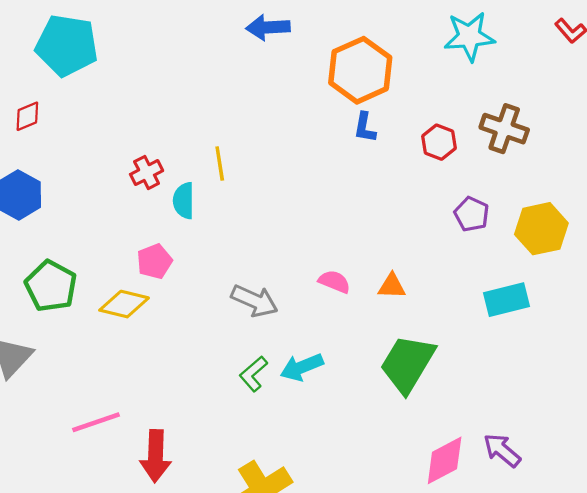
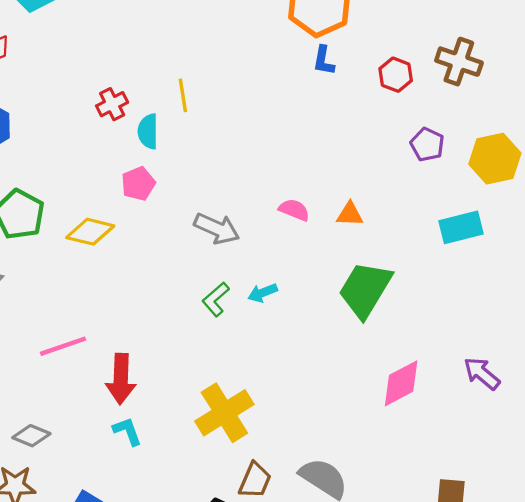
pink pentagon: (154, 261) -> (138, 184), moved
cyan arrow: (302, 367) -> (263, 293), size x0.7
purple arrow: (502, 450) -> (482, 373), moved

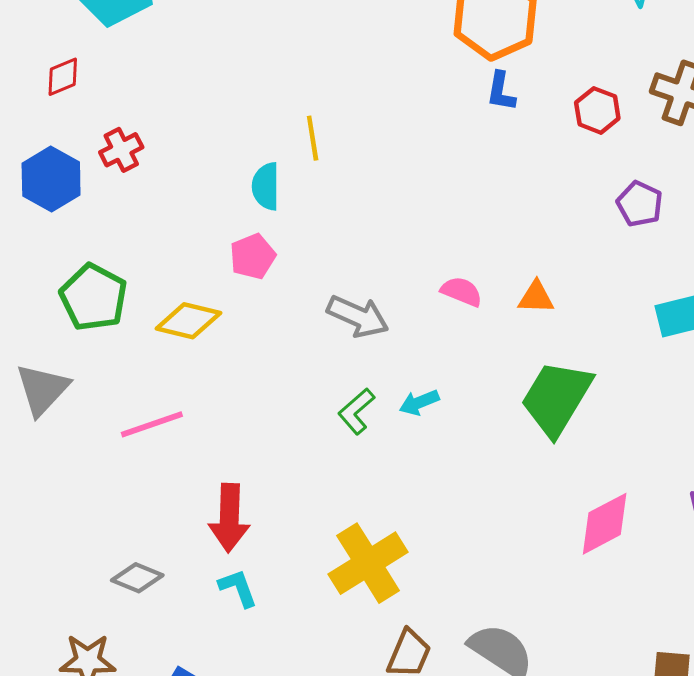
red cross: (112, 104) -> (121, 150), moved
pink line: (63, 346) -> (152, 424), moved
gray diamond: (31, 436) -> (137, 578), moved

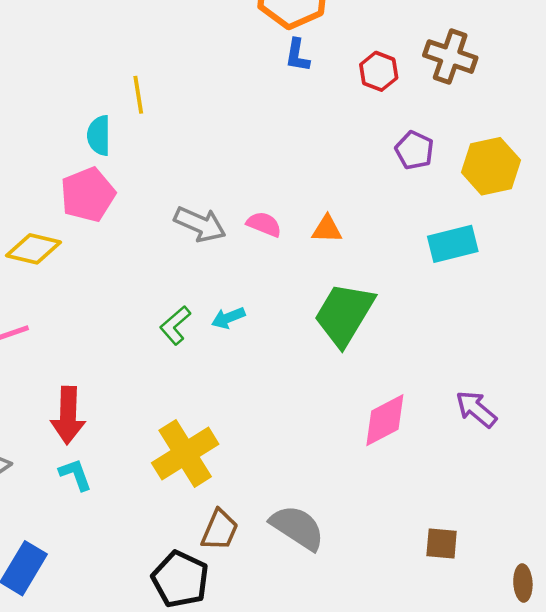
pink pentagon: (253, 256) -> (88, 195), size x1.4
gray arrow: (358, 316) -> (200, 224), moved

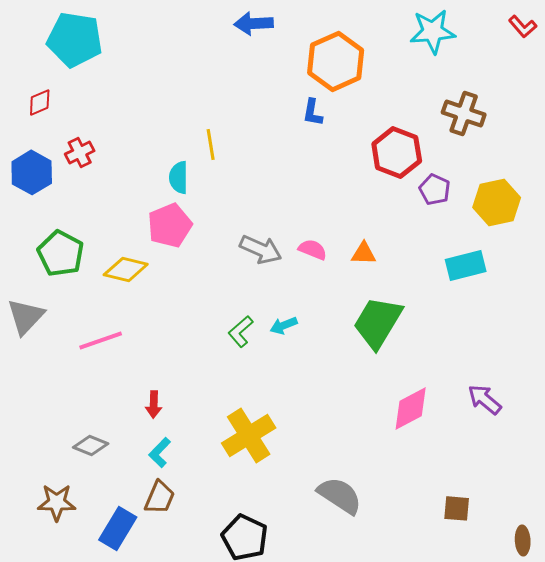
blue L-shape: (297, 55) -> (313, 112), moved
red hexagon: (379, 71) -> (397, 152), moved, size x1.6
red arrow: (68, 415) -> (154, 404), size x0.6
cyan L-shape: (75, 474) -> (160, 452), turned -116
brown trapezoid: (220, 530) -> (160, 497), moved

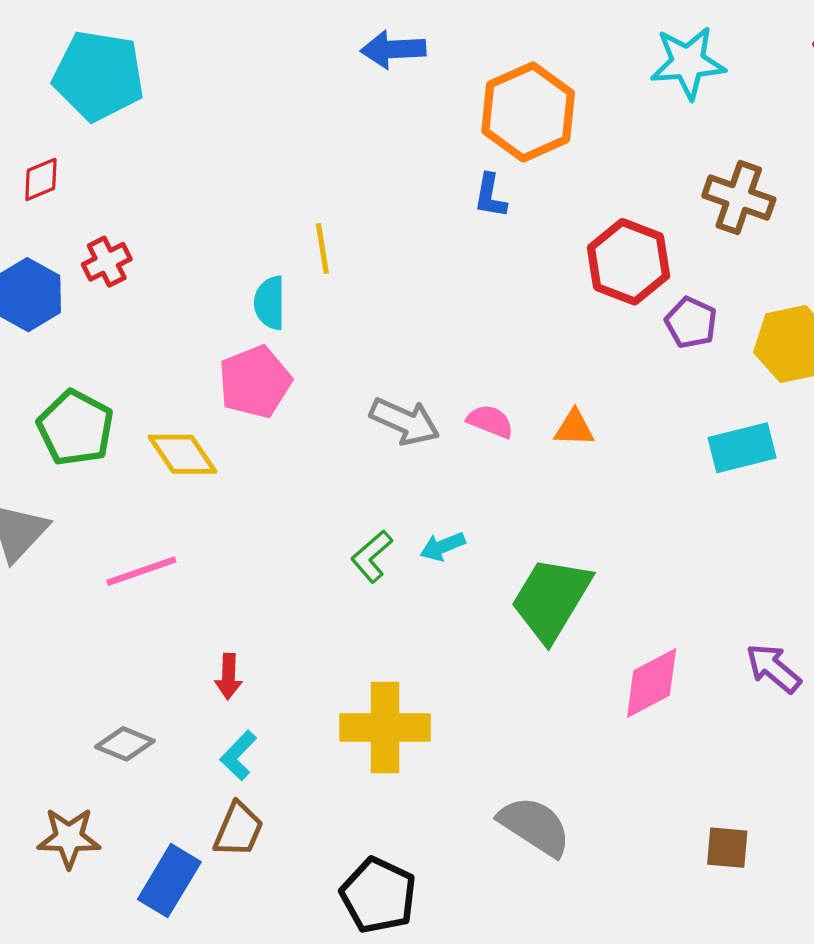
yellow diamond: (126, 269) -> (182, 454), turned 42
green trapezoid: (378, 322) -> (551, 599), moved
yellow cross: (249, 435) -> (385, 727), turned 32

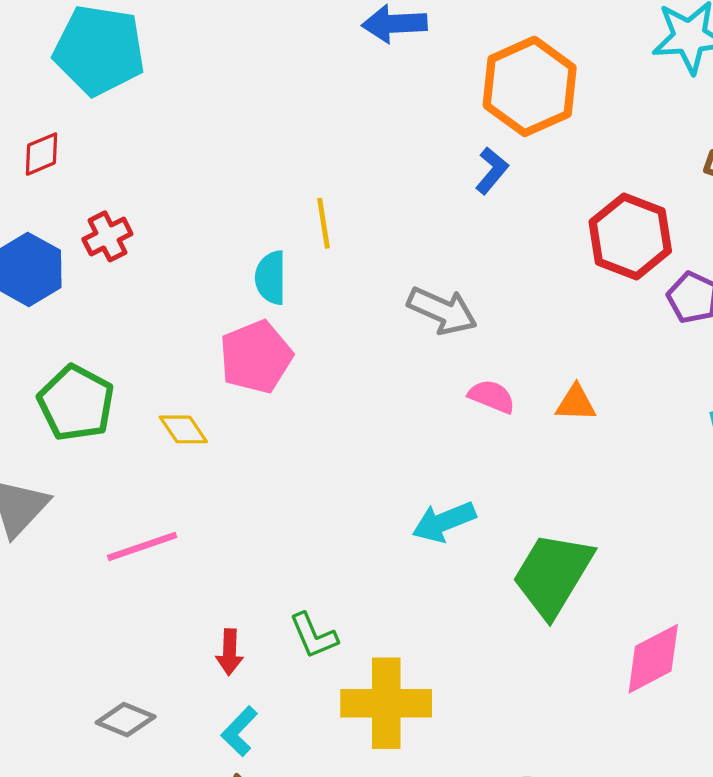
blue L-shape: (490, 196) -> (492, 171), turned -150
gray arrow: (405, 421) -> (442, 311), moved
yellow diamond: (182, 454) -> (183, 429), size x0.7
cyan arrow: (443, 546) -> (444, 522), size x1.4
green L-shape: (372, 556) -> (314, 636), moved, turned -72

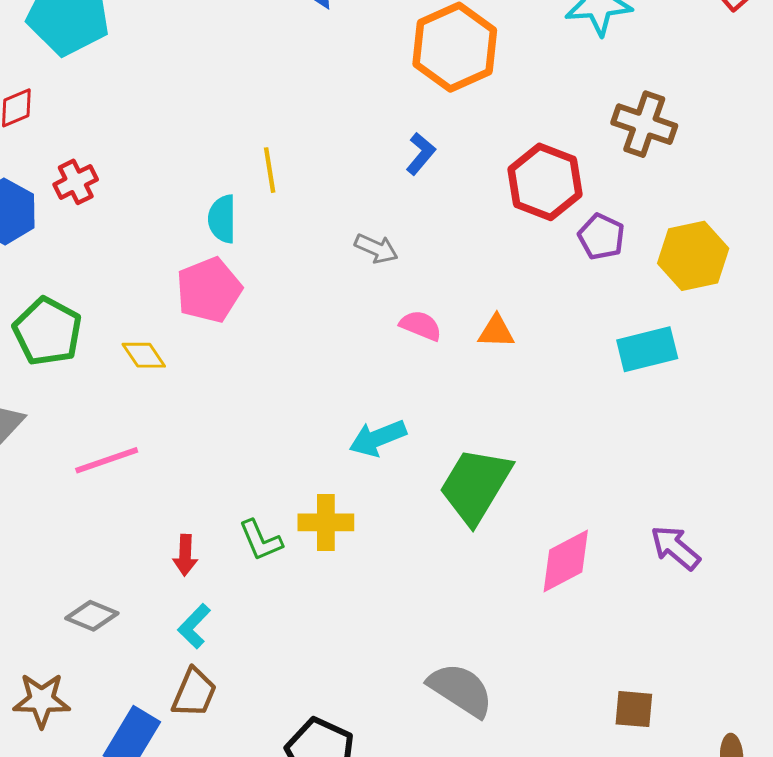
blue L-shape: (492, 171) -> (421, 154), moved
gray arrow: (442, 311) -> (376, 249), size x0.7
yellow cross: (386, 703) -> (326, 522), moved, size x0.7

